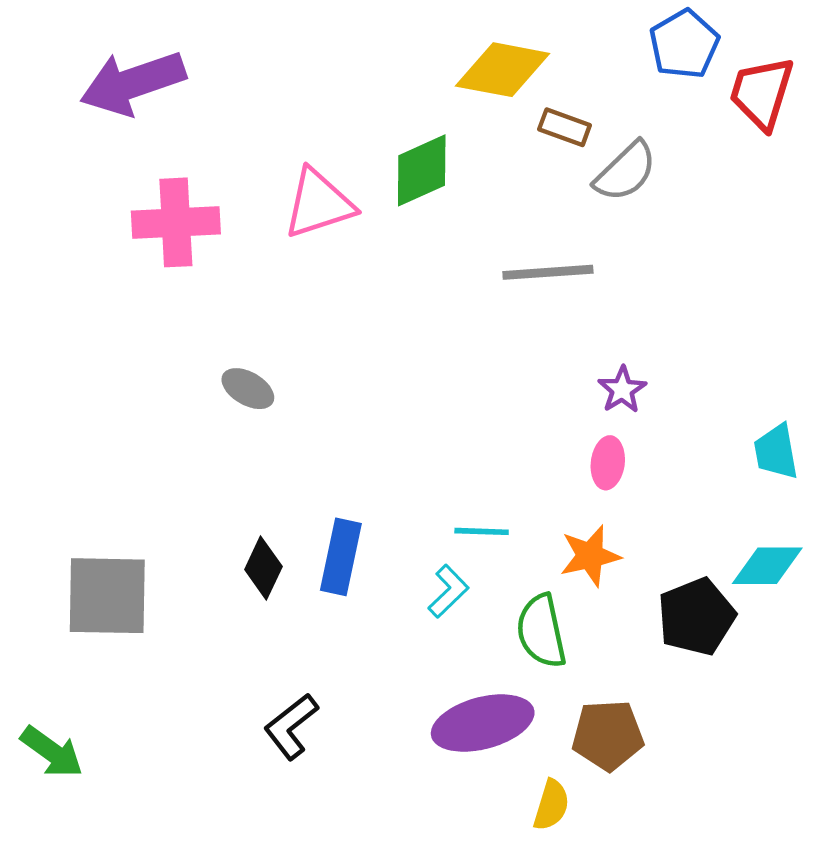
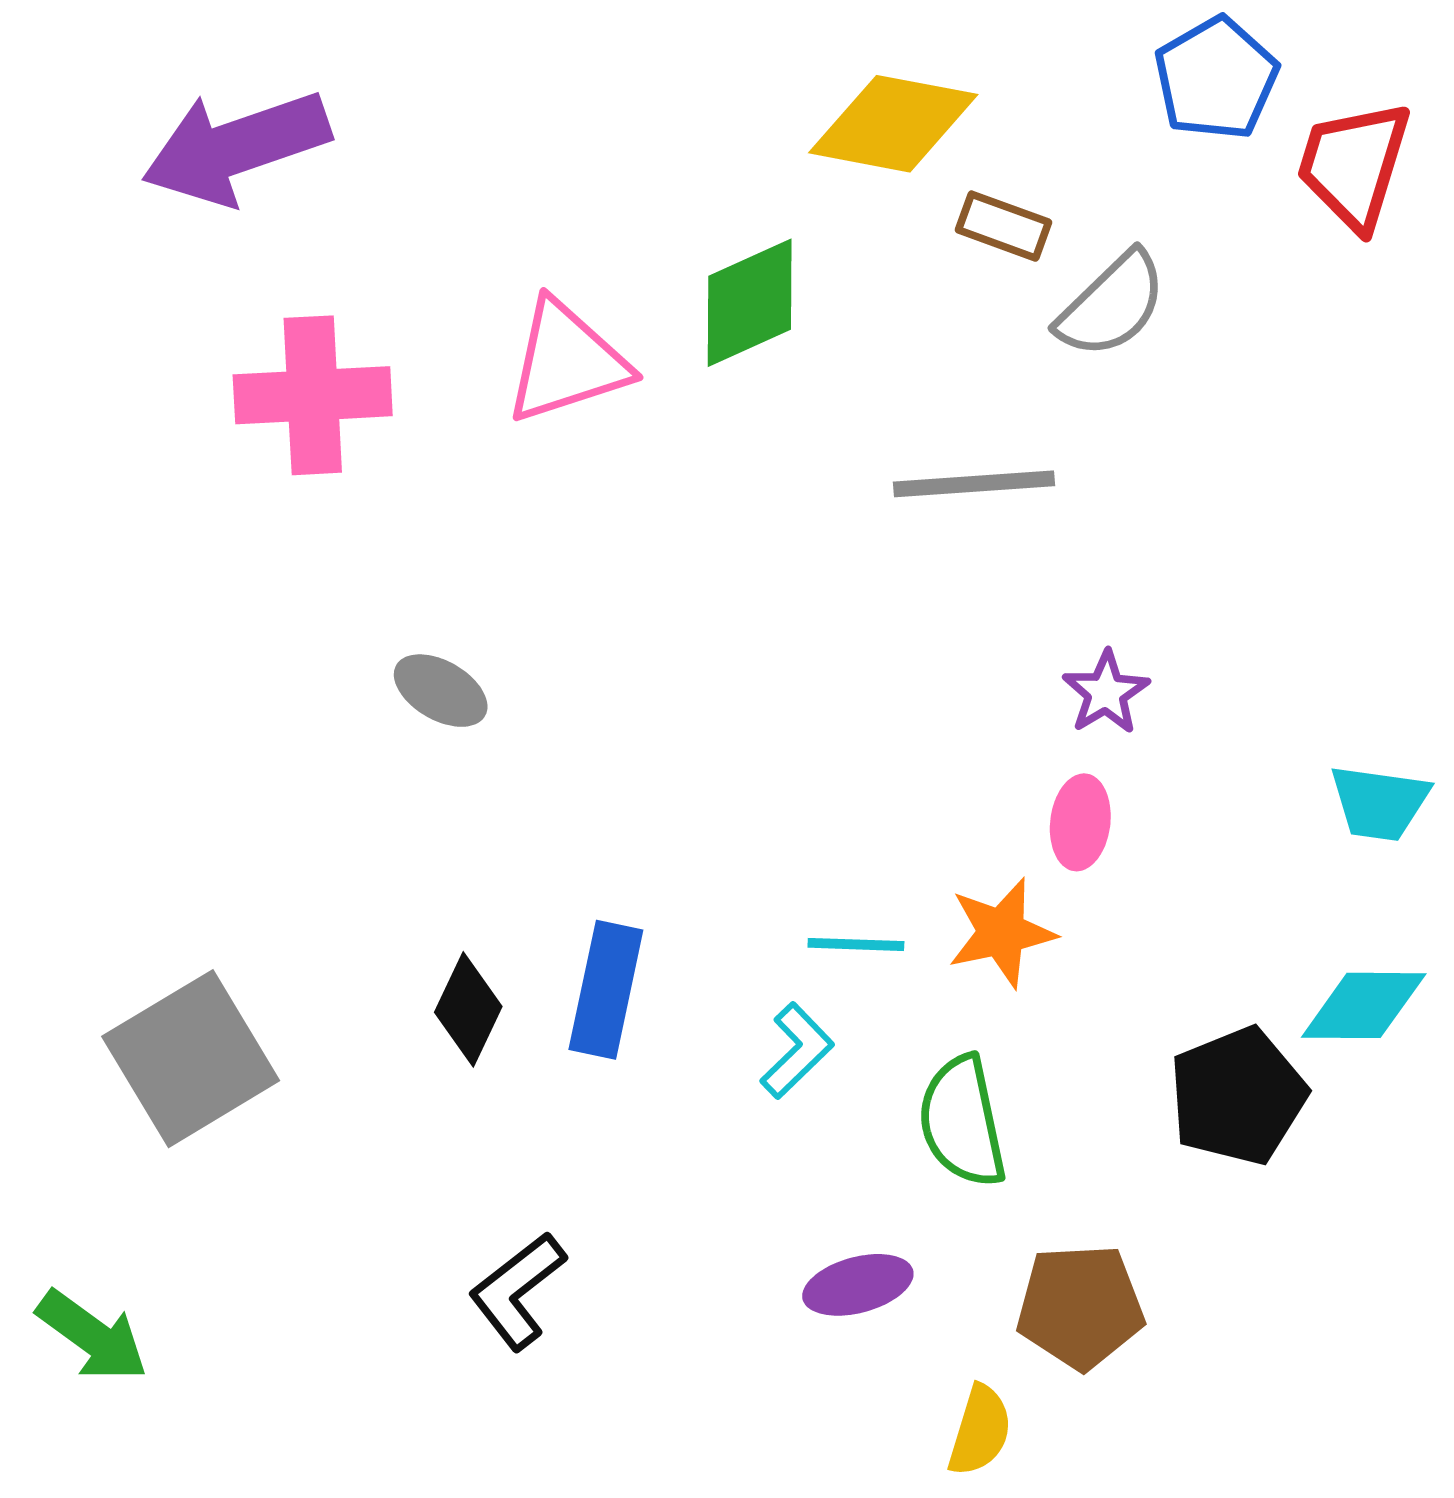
cyan trapezoid: (776, 452) -> (1379, 803), turned -72
orange star: (590, 556) -> (1002, 933), moved
gray square: (107, 596) -> (191, 1059), turned -32
purple ellipse: (483, 723) -> (858, 1285), size x0.6

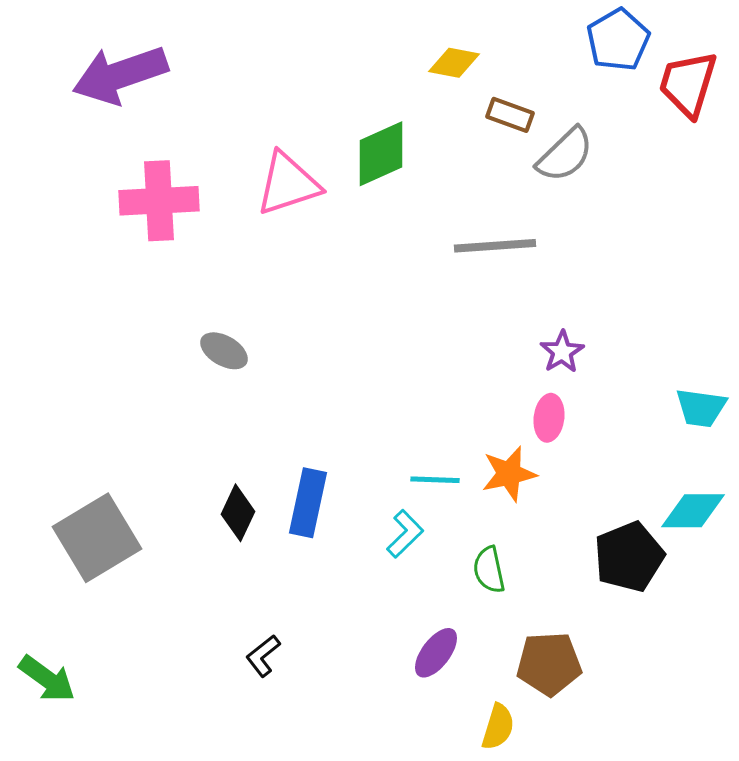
yellow diamond: (893, 124) -> (454, 63), size x0.6
green semicircle: (962, 1122) -> (489, 570), size x0.7
purple ellipse: (858, 1285) -> (436, 653), turned -38
black L-shape: (517, 1291) -> (263, 656), size x0.7

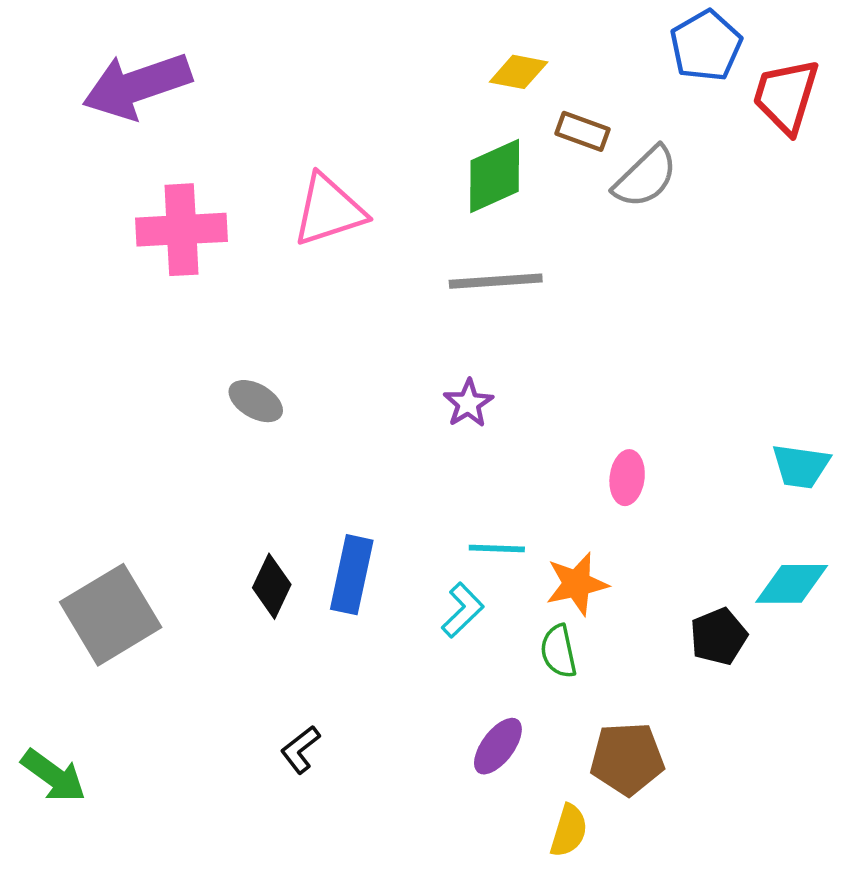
green diamond: (381, 154) -> (495, 176), moved
gray line: (495, 246) -> (496, 281), moved
purple star: (562, 352) -> (468, 403), moved
orange star: (509, 474) -> (577, 584), moved
black pentagon: (629, 557) -> (719, 636), size x0.7

